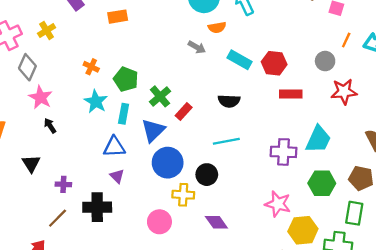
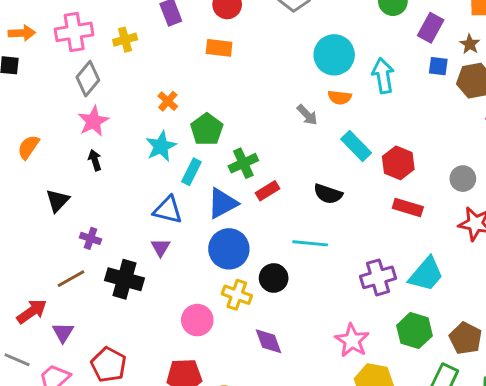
purple cross: (284, 152) -> (378, 277), turned -35

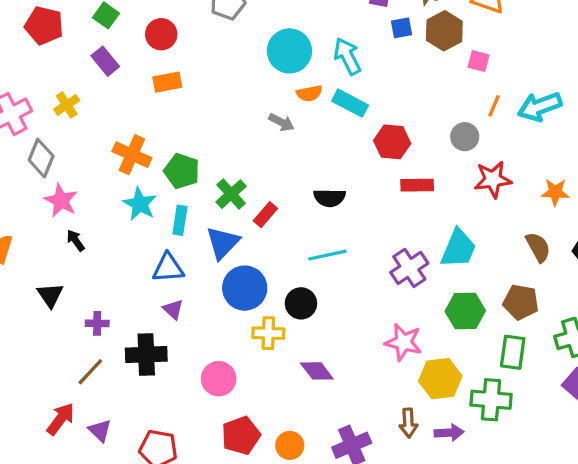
orange cross: (168, 101) -> (132, 155), size x1.6
cyan rectangle: (356, 146) -> (350, 103), moved
pink circle: (197, 320) -> (219, 379), moved

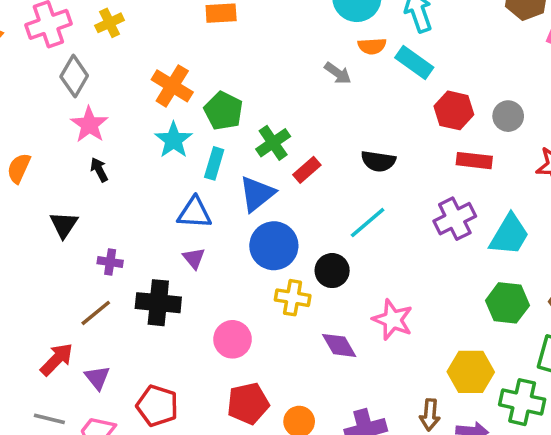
gray circle: (465, 137) -> (508, 116), moved
cyan line: (327, 255) -> (368, 223), turned -36
purple cross: (409, 268) -> (455, 219), moved
pink star: (403, 342) -> (393, 320), moved

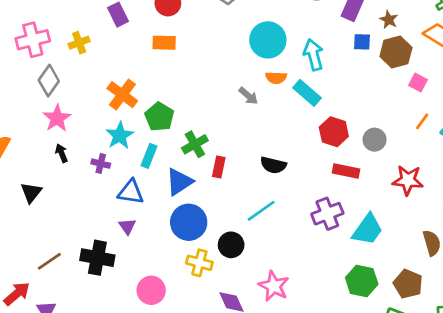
red rectangle: (307, 170) -> (219, 167), turned -42
purple cross: (110, 262) -> (101, 164), moved

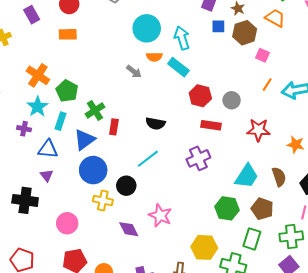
cyan trapezoid: (368, 230) -> (247, 176), moved

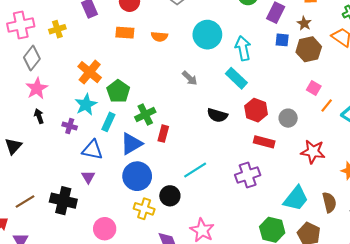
pink square: (262, 55) -> (314, 88), moved
orange semicircle: (154, 57) -> (159, 37), moved
black semicircle: (155, 123) -> (217, 115), moved

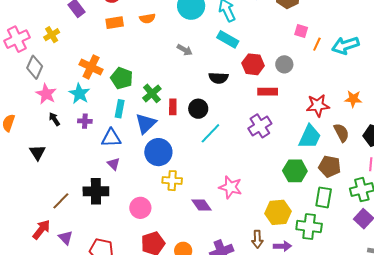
cyan star: (86, 105) -> (79, 94), moved
red star: (313, 152) -> (318, 105), moved
black circle: (170, 196) -> (198, 109), moved

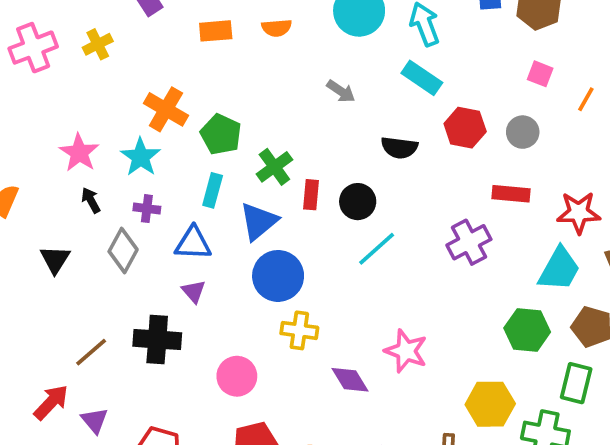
pink square: (301, 31) -> (540, 74), moved
gray diamond: (35, 67) -> (123, 250), moved
red rectangle: (268, 92) -> (511, 194), moved

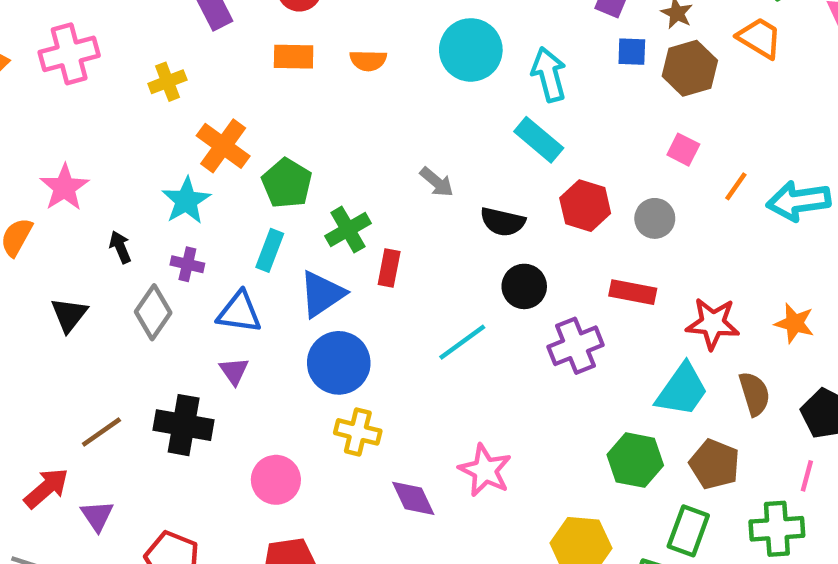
yellow cross: (98, 44) -> (167, 82), moved
gray arrow: (341, 91) -> (437, 182), moved
pink star: (79, 153) -> (64, 187), moved
black circle: (358, 202) -> (524, 286), moved

